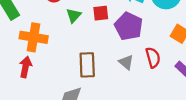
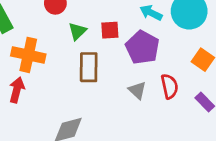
brown rectangle: (87, 65) -> (89, 67), moved

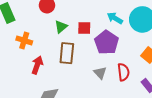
orange cross: (28, 55) -> (24, 41), size x0.7
red arrow: (17, 90) -> (37, 65), moved

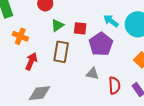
red semicircle: (123, 72) -> (114, 86), moved
gray triangle: (100, 73) -> (92, 74), turned -40

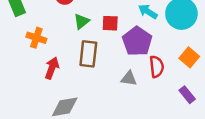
red semicircle: (114, 86) -> (157, 67), moved

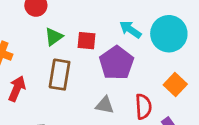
red semicircle: (157, 67) -> (143, 107), moved

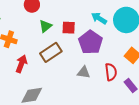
brown rectangle: (60, 75) -> (51, 52), turned 50

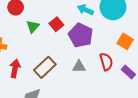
red square: (69, 28) -> (56, 24), turned -32
brown rectangle: (51, 52) -> (45, 67), moved

